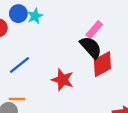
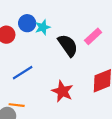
pink rectangle: (94, 30) -> (93, 36), moved
black semicircle: (91, 47) -> (68, 45), moved

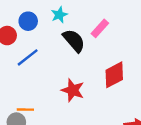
cyan star: (43, 27) -> (59, 15), moved
blue line: (23, 73) -> (28, 57), moved

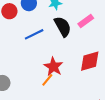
blue line: (28, 57) -> (34, 34), moved
orange line: (25, 110) -> (47, 80), moved, turned -64

